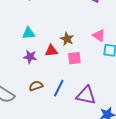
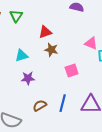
brown star: (67, 39) -> (51, 50), moved
red triangle: (51, 51) -> (45, 32), moved

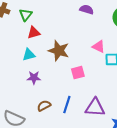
red triangle: (45, 32) -> (34, 33), moved
brown star: (51, 50) -> (59, 51), size x1.5

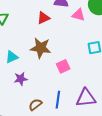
red triangle: (34, 33) -> (44, 18), moved
pink triangle: (99, 46) -> (79, 15), moved

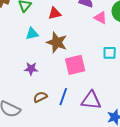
red triangle: (44, 18) -> (55, 13), moved
cyan triangle: (12, 57) -> (32, 34), moved
pink square: (63, 66) -> (75, 65), size x1.5

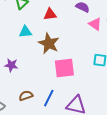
purple star: (31, 69) -> (11, 65), moved

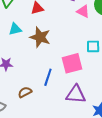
pink square: (64, 68) -> (72, 63), moved
blue line: (49, 98) -> (48, 77), moved

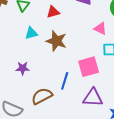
pink triangle: (83, 11) -> (100, 29), moved
brown semicircle: (25, 92) -> (42, 96), size x1.5

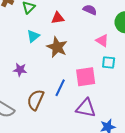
cyan triangle: (31, 33) -> (33, 36), turned -32
brown semicircle: (42, 96) -> (35, 100), turned -45

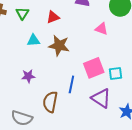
cyan triangle: (33, 36) -> (33, 40), turned 48
cyan square: (109, 62) -> (116, 74), moved
purple triangle: (86, 108) -> (101, 98), turned 35

